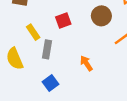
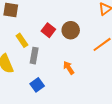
brown circle: (101, 16) -> (71, 30), moved
red square: (63, 20) -> (48, 30), turned -32

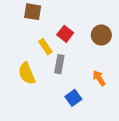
red square: (48, 30) -> (65, 34), moved
blue square: (37, 85) -> (73, 98), moved

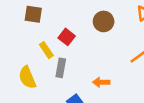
brown circle: (101, 35) -> (104, 21), moved
orange arrow: (99, 78) -> (101, 82), turned -56

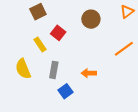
brown square: (33, 14) -> (38, 12), moved, turned -35
gray rectangle: (61, 68) -> (54, 70), moved

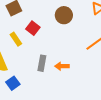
gray rectangle: (54, 70) -> (42, 63), moved
blue square: (66, 91) -> (13, 83), moved

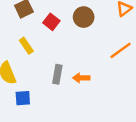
red square: (33, 28) -> (51, 22), moved
blue square: (13, 83) -> (23, 98), turned 32

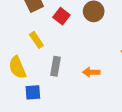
gray rectangle: (57, 74) -> (55, 66), moved

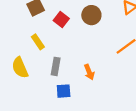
orange arrow: (91, 72) -> (89, 72), turned -112
blue square: (33, 92) -> (64, 91), moved

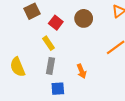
yellow rectangle: (38, 42) -> (49, 43), moved

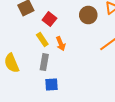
brown circle: (84, 18) -> (88, 15), moved
orange arrow: (82, 71) -> (61, 44), moved

